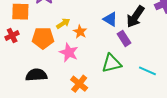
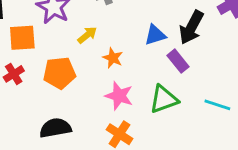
blue triangle: (110, 19) -> (155, 35), turned -42
yellow arrow: (63, 23) -> (87, 35), moved
pink star: (69, 52) -> (119, 96), moved

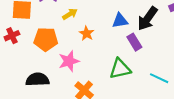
pink star: (119, 96) -> (69, 61), moved, turned 30

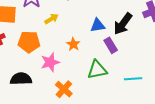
orange star: (87, 33) -> (73, 44), moved
cyan line: (159, 78) -> (133, 79), turned -30

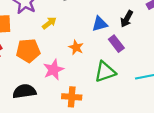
black arrow: (123, 24) -> (127, 19), size x0.7
orange cross: (64, 89) -> (72, 97), turned -30

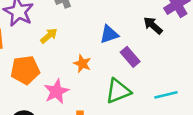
black arrow: (127, 19) -> (153, 25), moved, turned 105

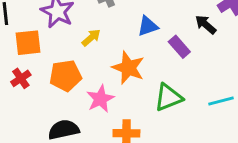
blue triangle: (109, 34) -> (148, 26), moved
purple rectangle: (130, 57) -> (179, 47), moved
orange star: (82, 64) -> (128, 68), size x1.6

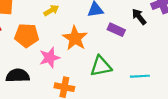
purple rectangle: (179, 47) -> (116, 30), turned -35

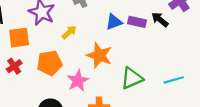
purple rectangle: (116, 30) -> (137, 22), moved

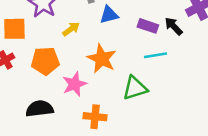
blue triangle: (114, 22) -> (109, 15), moved
cyan line: (174, 80) -> (155, 55), moved

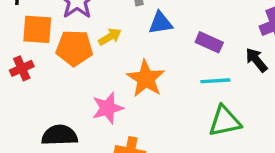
black arrow: (174, 26) -> (256, 60), moved
orange pentagon: (45, 61) -> (74, 48), moved
green triangle: (135, 88) -> (225, 121), moved

